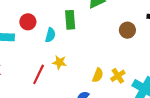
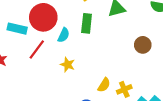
red circle: (28, 22) -> (43, 17), size x1.6
red line: (39, 74) -> (37, 49), moved

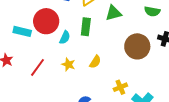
brown circle: (143, 45) -> (137, 46), size x1.6
red line: (37, 49) -> (37, 67), moved
yellow semicircle: (104, 85) -> (95, 62), moved

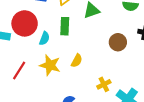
brown circle: (137, 46) -> (118, 42), size x0.7
yellow star: (68, 64) -> (50, 65), size x1.5

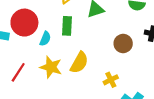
yellow semicircle: (77, 61) -> (79, 63), size x1.5
yellow cross: (104, 84) -> (111, 80), moved

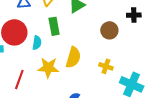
yellow cross: (111, 80) -> (106, 66), turned -32

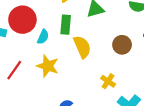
yellow semicircle: (73, 57) -> (82, 47), moved, turned -55

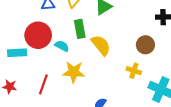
cyan semicircle: (43, 37) -> (62, 46), turned -72
brown circle: (122, 45) -> (145, 45), moved

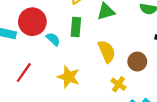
yellow semicircle: (101, 45) -> (107, 51), moved
yellow star: (74, 72) -> (69, 77), moved

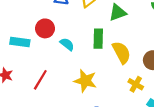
red circle: (32, 22) -> (45, 28), size x0.7
green rectangle: (76, 27) -> (98, 39), moved

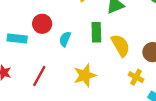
cyan semicircle: (67, 44) -> (65, 39), turned -104
yellow star: (85, 81) -> (85, 75), turned -30

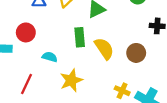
cyan semicircle: (65, 39) -> (50, 57), moved, turned 88
yellow cross: (136, 77) -> (122, 91), moved

